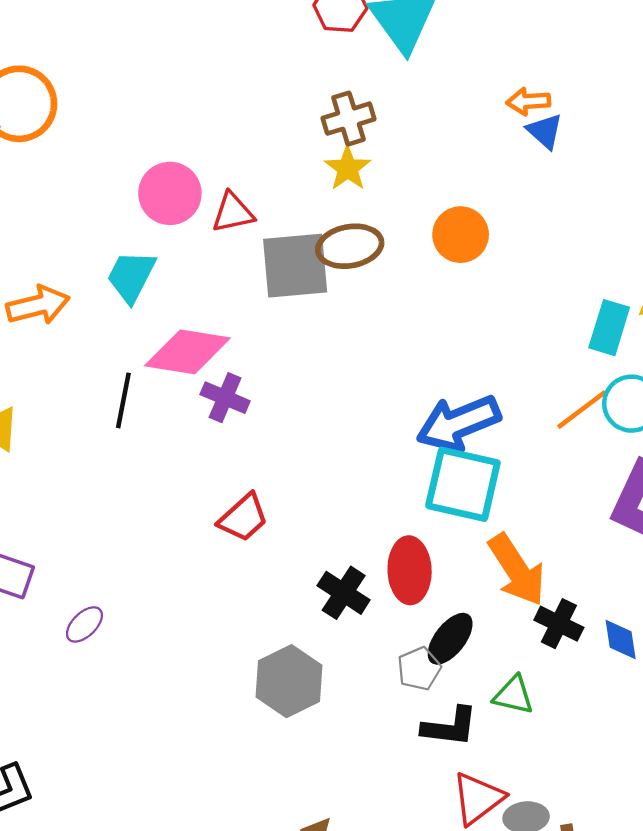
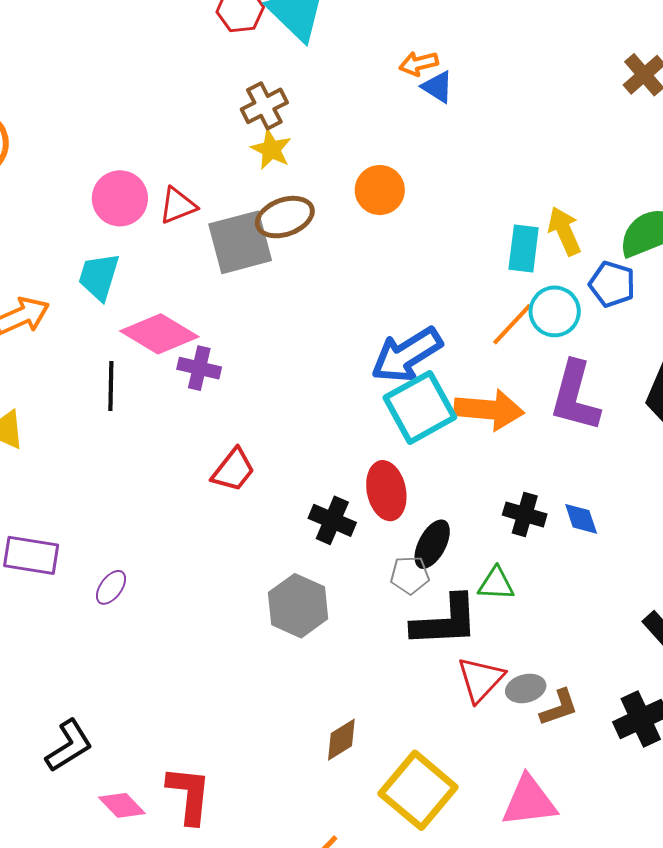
pink diamond: (187, 352) -> (159, 334), turned 32
cyan square: (463, 484) -> (420, 407), turned -32
orange arrow: (517, 570) -> (489, 410), moved, turned -42
gray pentagon: (419, 669) -> (410, 575), turned 30
black L-shape: (450, 727) -> (445, 621), size x1.4

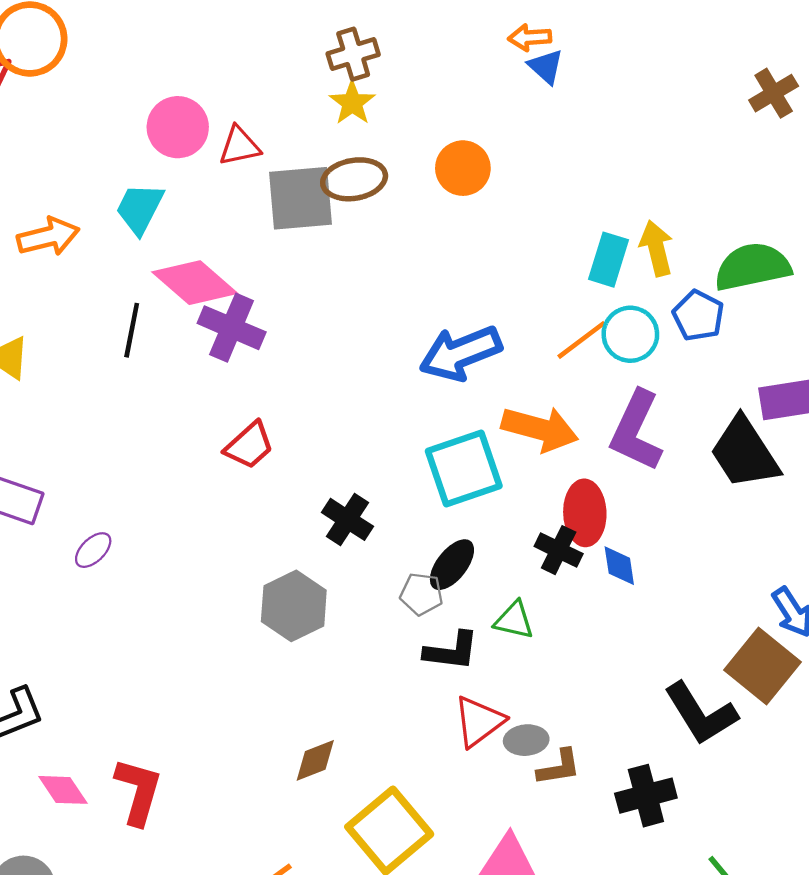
purple cross: (199, 368) -> (232, 328), size x1.4
cyan square: (420, 407) -> (464, 468), moved
red ellipse: (386, 491) -> (585, 513), moved
black L-shape: (445, 621) -> (451, 651), size x0.7

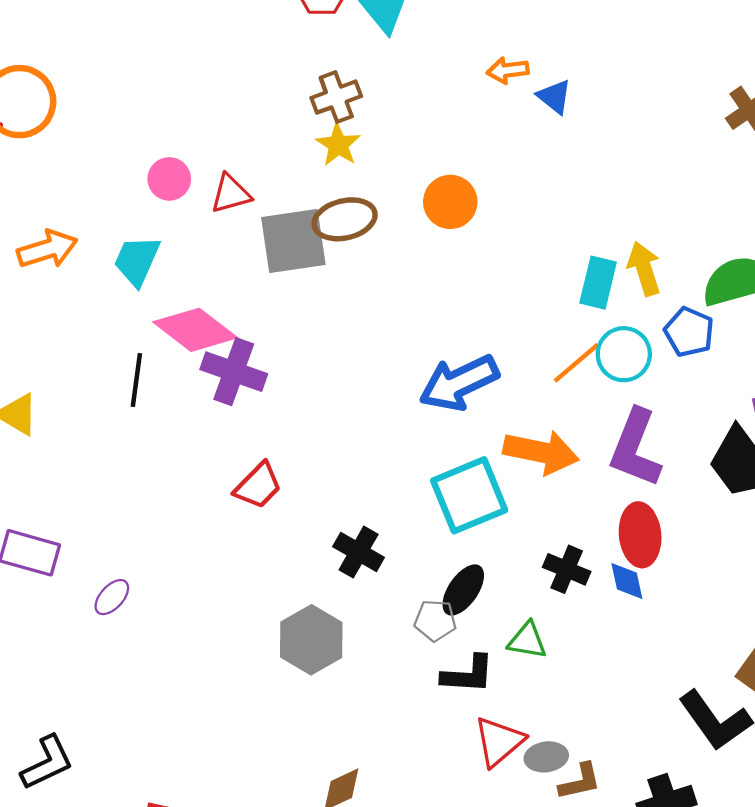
blue triangle: (546, 67) -> (554, 97), moved
pink circle: (178, 127) -> (169, 179), size x0.7
orange arrow: (48, 237) -> (47, 249), moved
red ellipse: (585, 513) -> (640, 535), moved

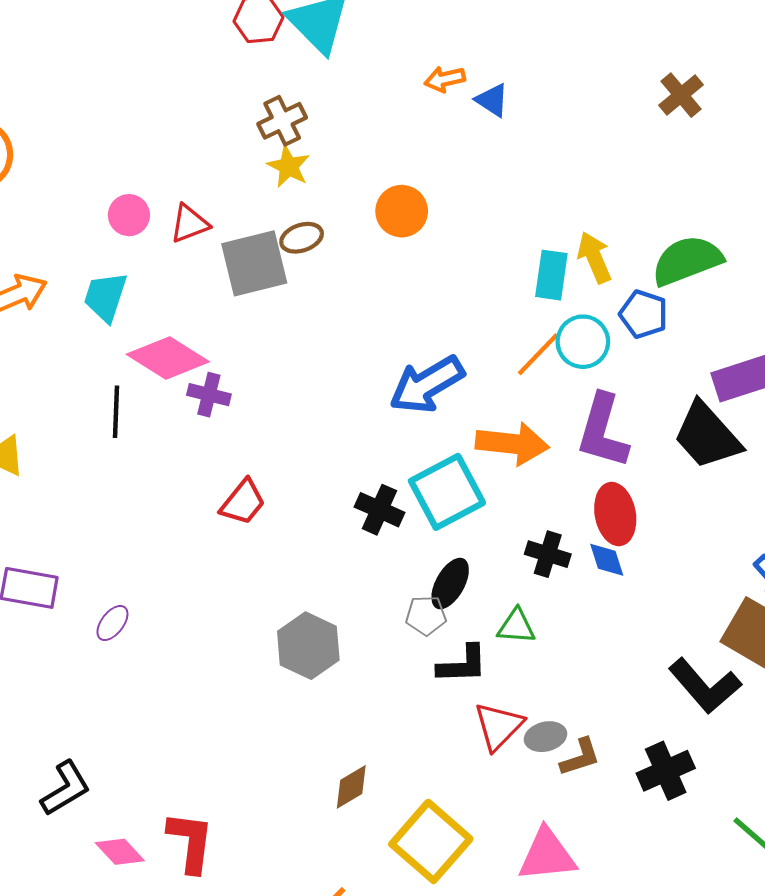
brown ellipse: (345, 219) -> (302, 238), size x0.7
purple cross: (234, 372) -> (209, 395), size x0.7
black cross: (359, 552) -> (380, 510), moved

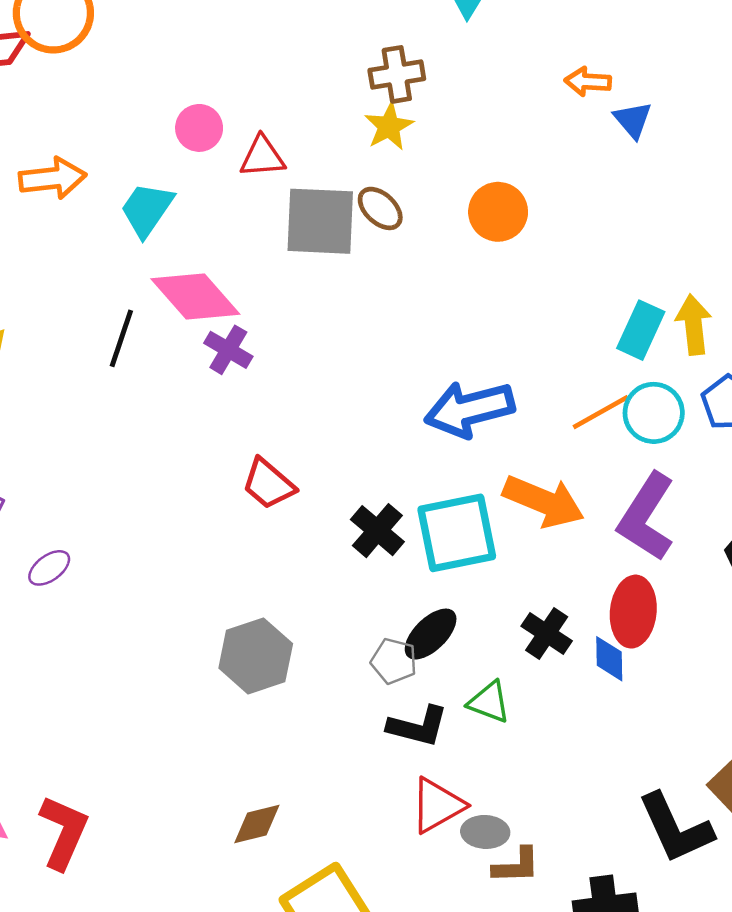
brown ellipse: (302, 238) -> (380, 208), turned 45
red trapezoid: (243, 502) -> (268, 484), moved, turned 75

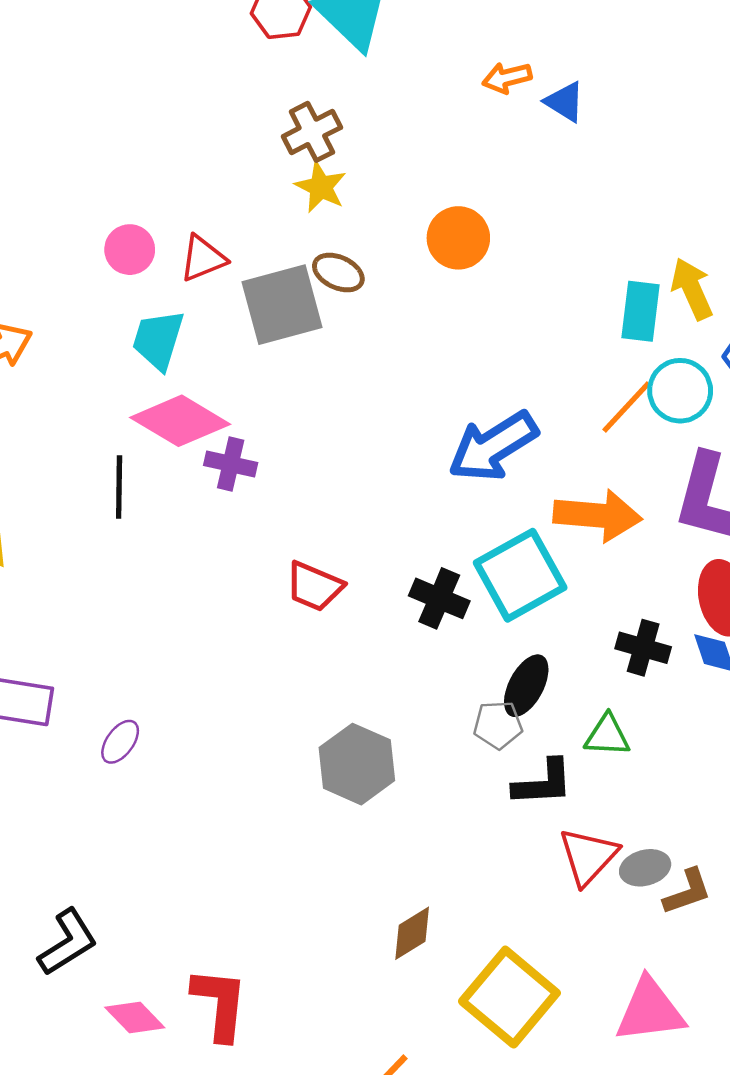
cyan trapezoid: (147, 209) -> (158, 340), moved

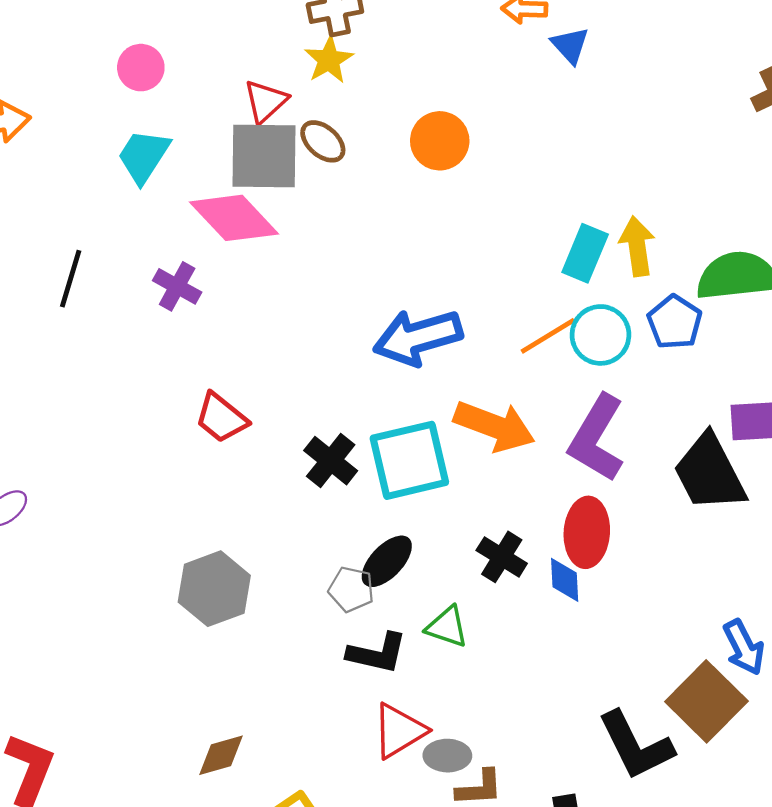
red triangle: (203, 258) -> (266, 101), moved, turned -36
pink diamond: (180, 421) -> (234, 218), moved

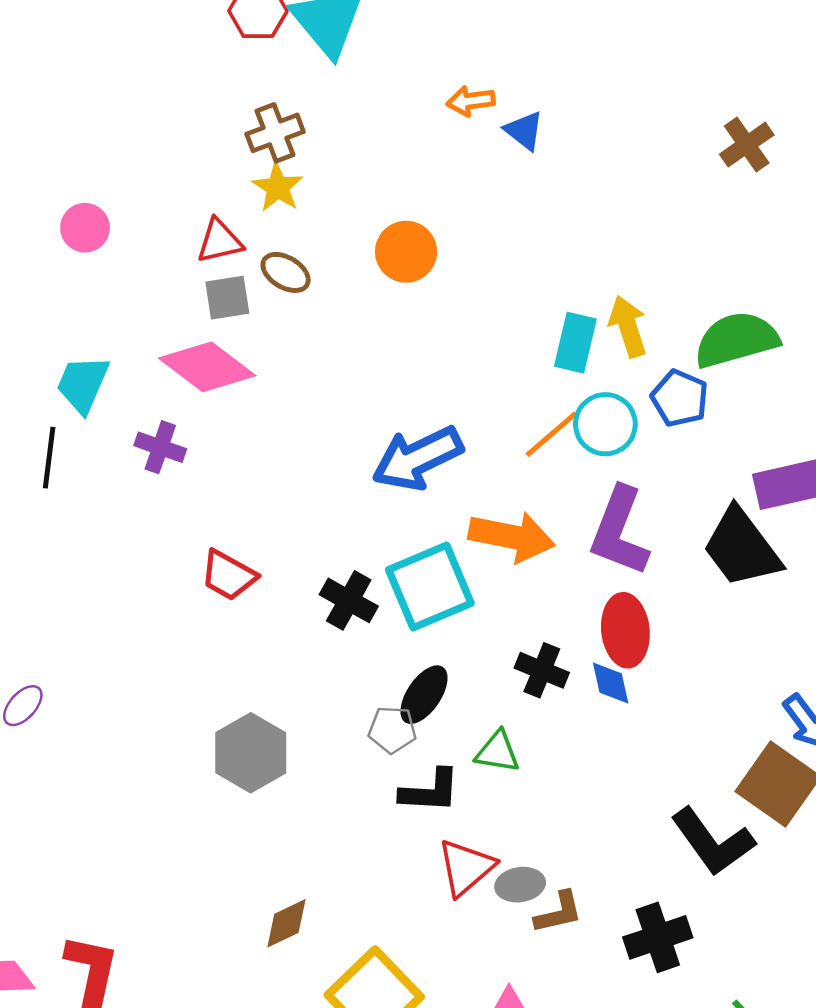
red triangle: (266, 101) -> (220, 241), turned 39
cyan trapezoid: (144, 156) -> (83, 384), moved
gray square: (264, 156) -> (227, 298), size x0.6

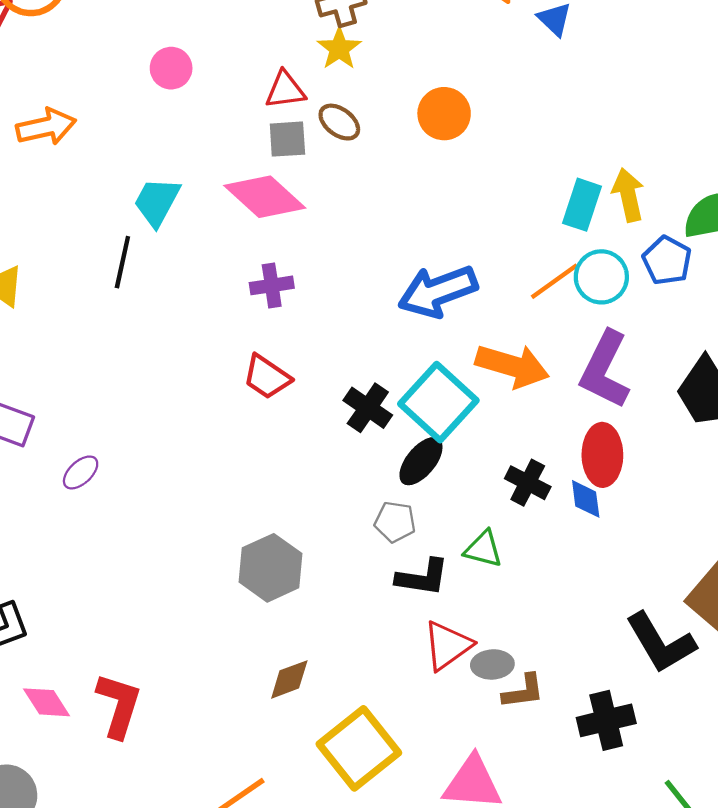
purple cross: (160, 447) -> (272, 285), moved, turned -33
cyan square: (430, 587) -> (438, 402), turned -30
black ellipse: (424, 695) -> (421, 461), moved
gray hexagon: (251, 753) -> (271, 568), moved

